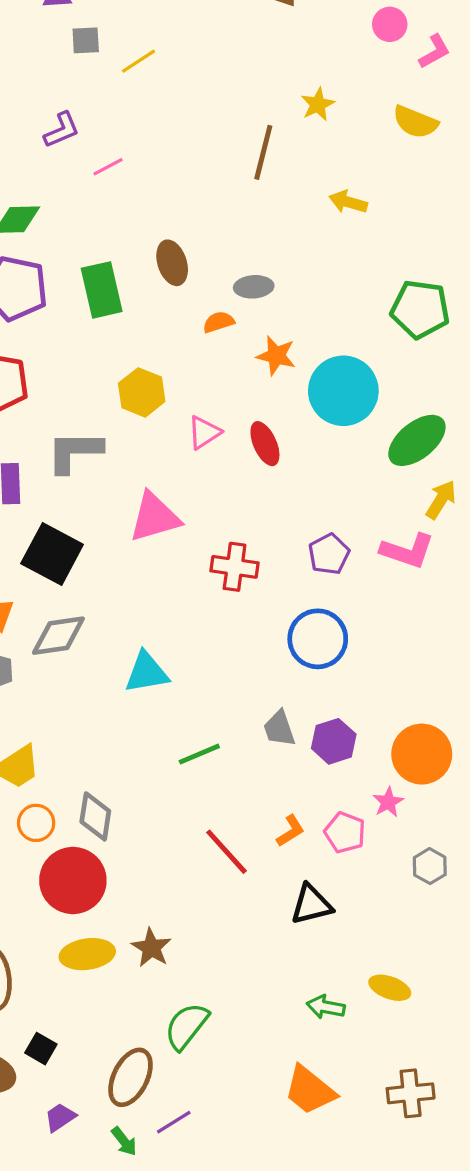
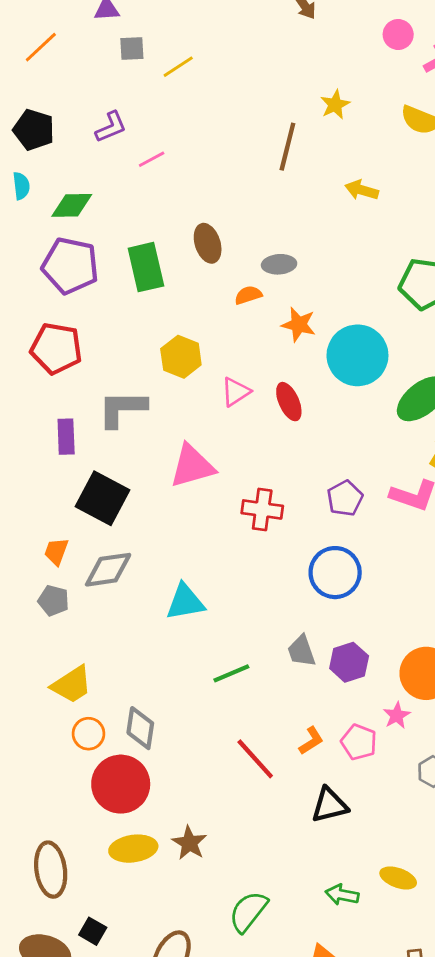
green semicircle: (187, 1026) -> (248, 912), moved

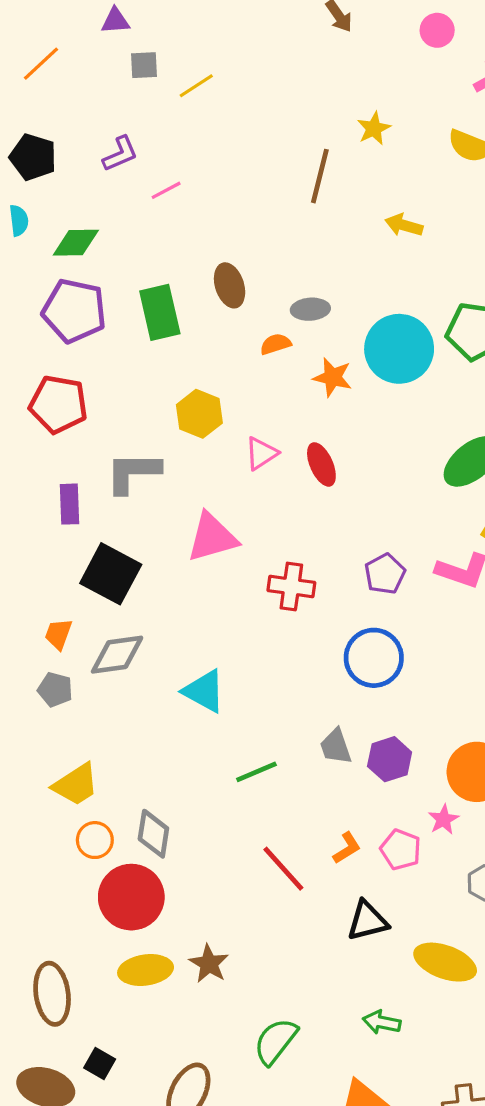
pink circle: (398, 35) -> (437, 30), moved
cyan circle: (357, 355) -> (399, 349), moved
cyan triangle: (185, 602) -> (204, 691), turned 39
yellow ellipse: (398, 878) -> (445, 962), moved, size x1.5

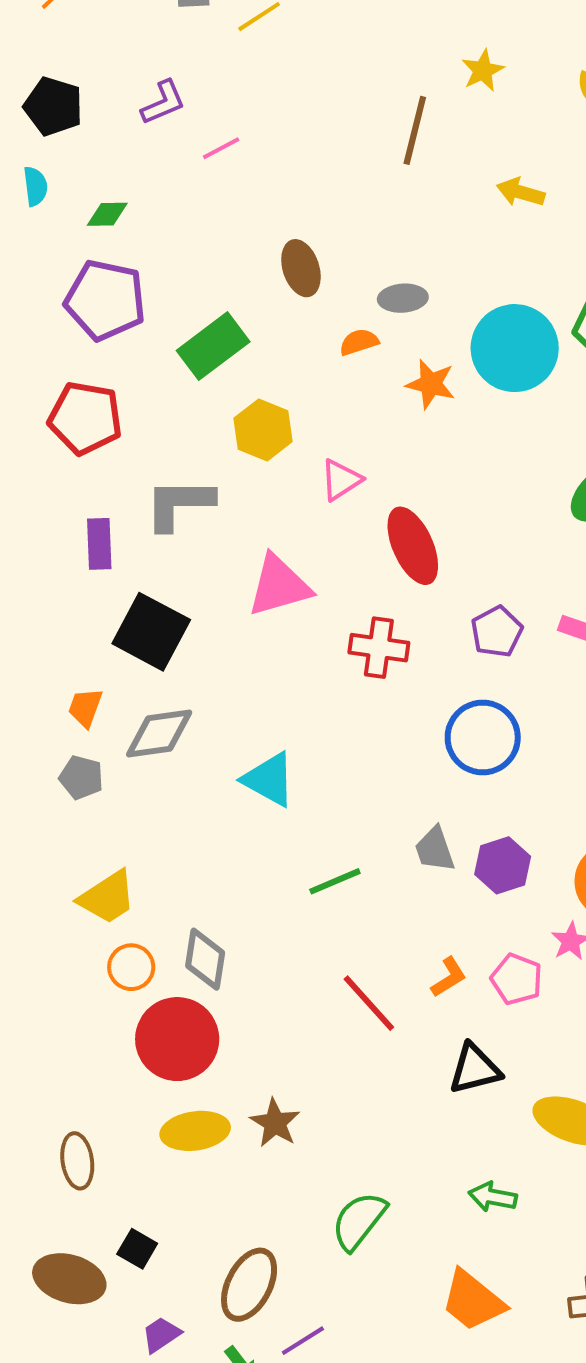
green diamond: (76, 243) -> (107, 214), size x0.7
green rectangle: (160, 312) -> (213, 346), moved, turned 66
red ellipse: (321, 464) -> (413, 546), moved, size x1.4
brown ellipse: (52, 994) -> (77, 1161), size x0.7

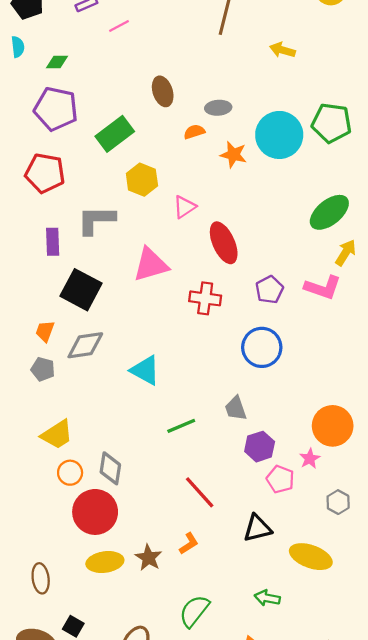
purple hexagon: (503, 865) -> (260, 447), moved
orange L-shape: (449, 977) -> (189, 544), moved

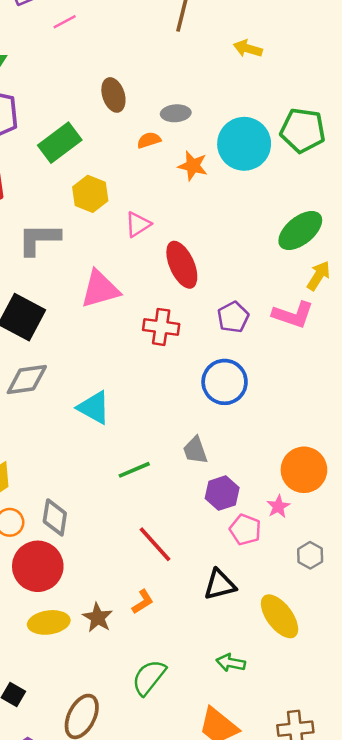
yellow ellipse: (311, 557) -> (280, 616), turned 33

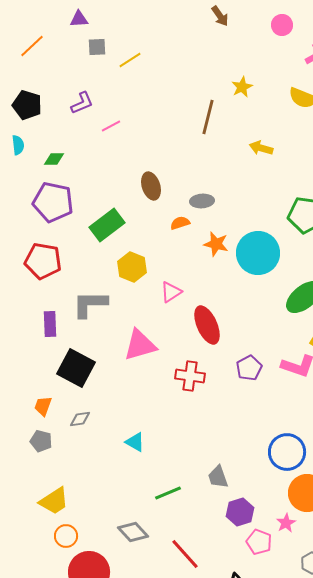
cyan circle: (244, 144) -> (258, 253), moved
gray diamond: (27, 379) -> (80, 419), size x0.6
blue circle: (225, 382) -> (287, 452), moved
cyan triangle: (94, 408) -> (135, 442), size x0.7
gray diamond: (55, 517) -> (133, 532), moved, turned -52

